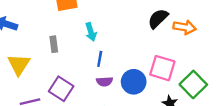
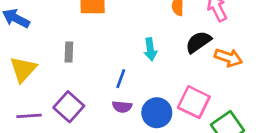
cyan arrow: (91, 32) -> (150, 49), moved

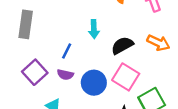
black semicircle: (198, 42) -> (122, 45), moved
gray rectangle: (69, 52) -> (26, 24), size x1.6
purple square: (69, 107) -> (35, 72), moved

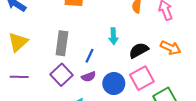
gray rectangle: (26, 24) -> (62, 43), moved
purple semicircle: (65, 75) -> (89, 77), turned -32
pink square: (126, 77) -> (142, 78), turned 30

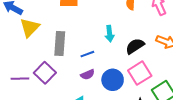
yellow triangle: (18, 42) -> (30, 28), moved
blue line: (90, 56) -> (87, 54), turned 48
purple square: (61, 75) -> (45, 73), moved

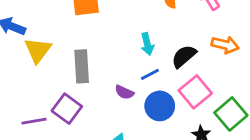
blue line: (87, 54) -> (150, 74), moved
purple semicircle: (88, 75) -> (124, 92), moved, turned 56

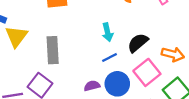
orange arrow: (225, 45) -> (173, 54), moved
purple semicircle: (124, 92) -> (92, 86), moved, turned 140

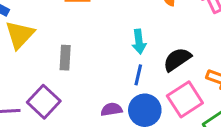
gray rectangle: (53, 50) -> (65, 58), size x0.7
blue line: (109, 58) -> (138, 75), turned -56

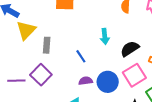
gray rectangle: (65, 58) -> (47, 45), moved
blue line: (138, 75) -> (81, 56), moved, turned -48

